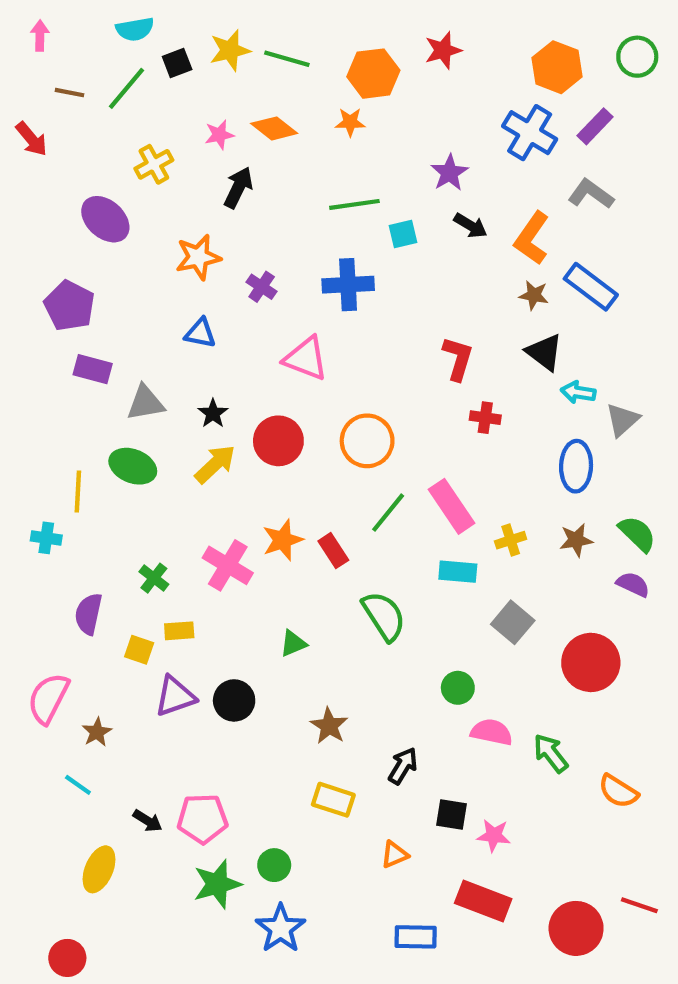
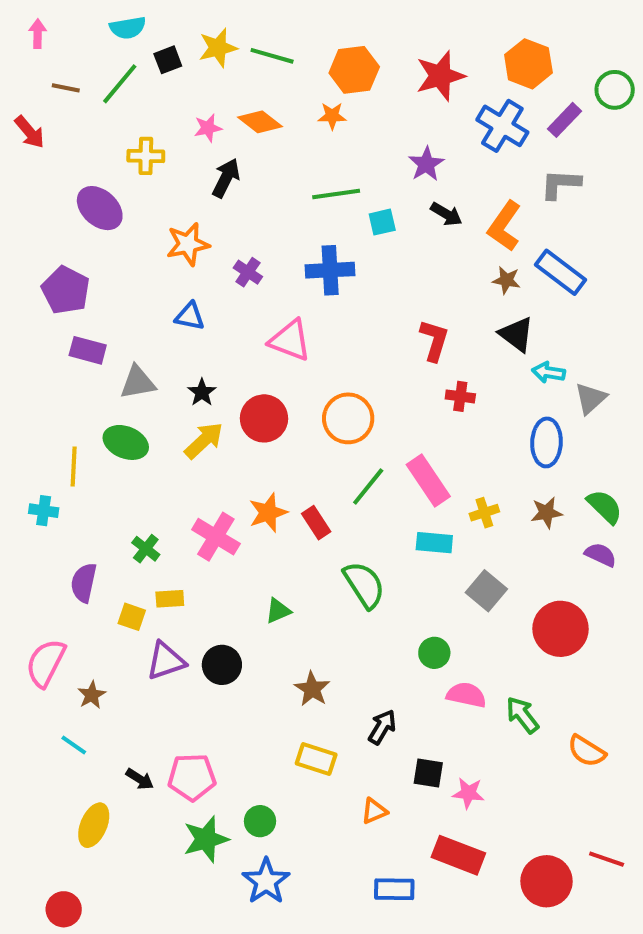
red star: (443, 50) -> (440, 76), moved, size x1.4
green circle: (637, 57) -> (615, 90), moved
yellow cross: (154, 164) -> (146, 156), turned 30
gray L-shape: (591, 194) -> (561, 184), turned -33

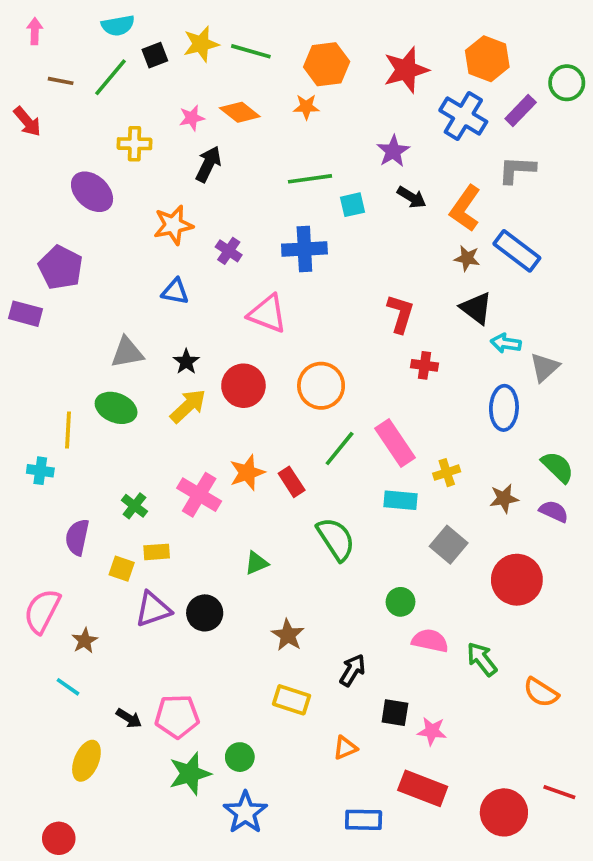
purple rectangle: (88, 350) -> (26, 314), moved
brown star: (546, 513) -> (504, 498), moved

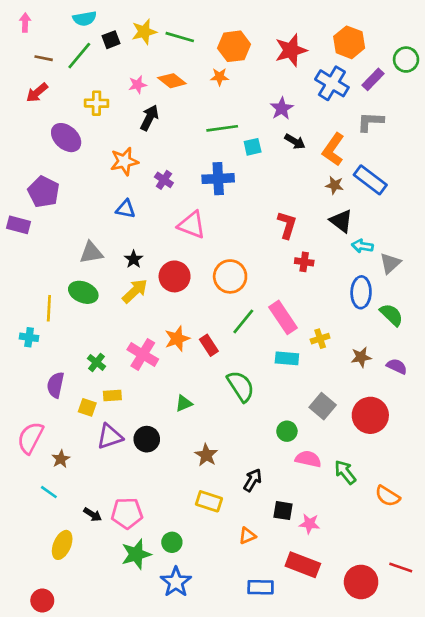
red arrow: (27, 122) -> (37, 93), moved, turned 90
green semicircle: (558, 467) -> (391, 315), moved
gray square: (449, 545) -> (323, 406), moved

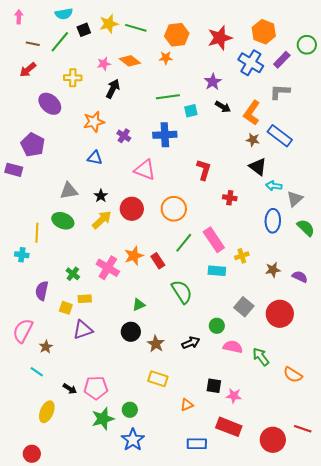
red L-shape: (287, 225) -> (204, 170), moved
green semicircle: (391, 315) -> (306, 228), moved
black circle: (147, 439) -> (131, 332), moved
black arrow: (253, 480) -> (191, 343), moved, turned 36

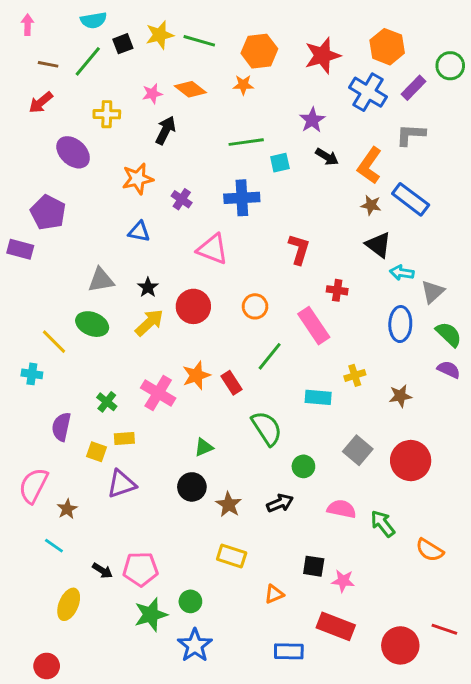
orange circle: (174, 209) -> (255, 306), size x0.7
yellow line: (37, 233) -> (54, 342), turned -48
pink rectangle: (214, 240) -> (314, 326), moved
purple semicircle: (300, 277) -> (449, 370), moved
green circle: (217, 326) -> (303, 466), moved

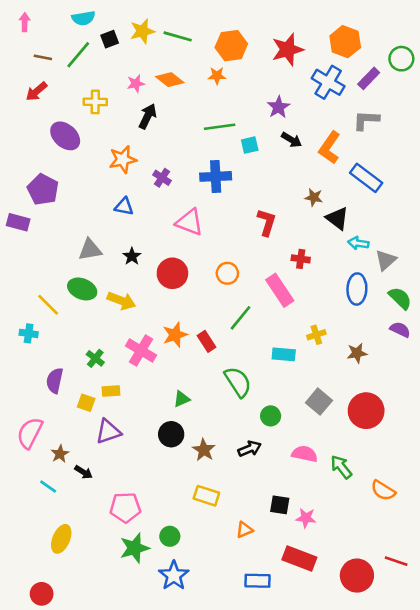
brown star: (371, 205) -> (314, 197), moved
yellow arrow: (149, 323) -> (121, 301), moved, turned 64
black arrow: (102, 571) -> (83, 472), moved

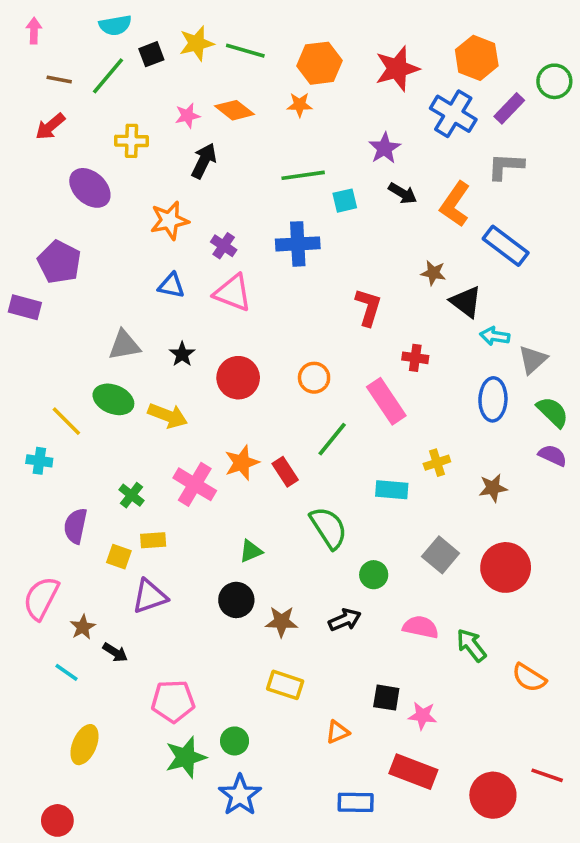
pink triangle: (189, 222) -> (233, 293), moved
brown star: (204, 450) -> (282, 622), turned -30

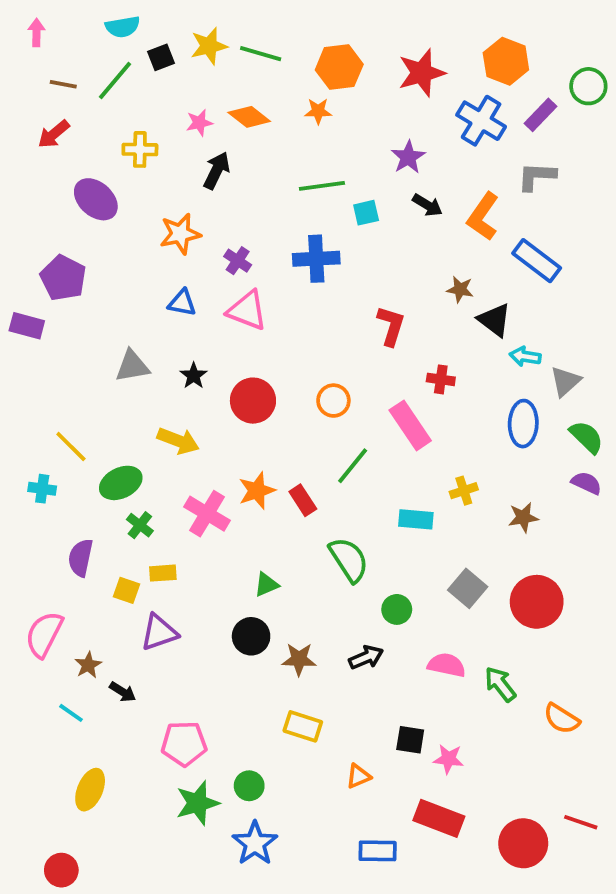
green ellipse: (113, 399) -> (121, 483), moved, turned -48

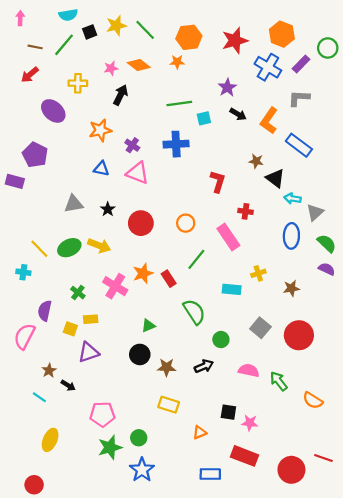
green line: (261, 54) -> (145, 30), turned 30
green ellipse: (121, 483) -> (69, 248), moved
pink semicircle: (44, 634) -> (24, 336), moved

